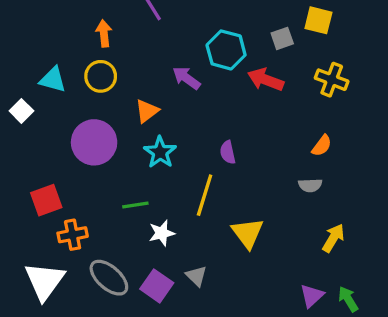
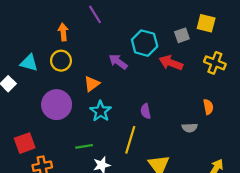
orange semicircle: (322, 146) -> (208, 107), turned -48
gray semicircle: (310, 185) -> (190, 128), moved

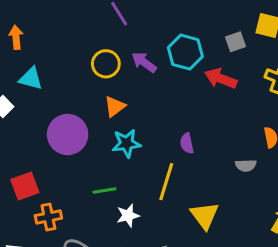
orange arrow: (63, 32) -> (16, 37), moved
yellow circle: (61, 61) -> (106, 64), moved
purple arrow: (118, 62) -> (144, 62), moved
cyan star: (101, 111) -> (126, 143), turned 30

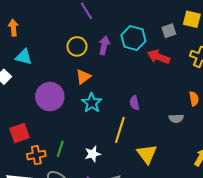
purple arrow: (144, 62) -> (104, 45), turned 66
cyan star: (126, 143) -> (92, 103), turned -30
green line: (104, 190) -> (60, 149), moved, turned -63

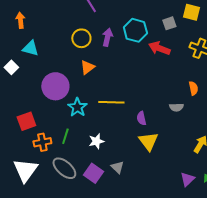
cyan star: (92, 103) -> (77, 107), moved
purple semicircle: (134, 103) -> (141, 118), moved
yellow line: (120, 130) -> (111, 102), moved, turned 75

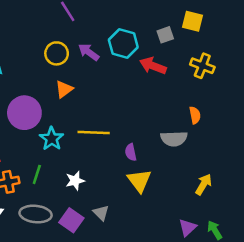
purple arrow: (107, 37) -> (89, 52), turned -66
gray semicircle: (176, 107) -> (174, 139), size x1.5
gray ellipse: (64, 168) -> (36, 214), turned -35

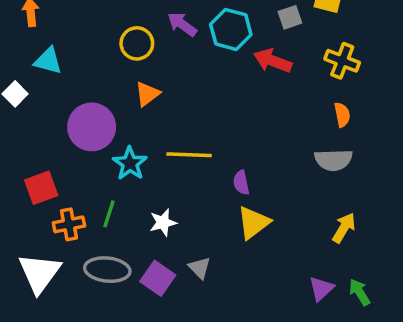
purple arrow: (89, 52) -> (182, 24), moved
orange semicircle: (195, 115) -> (342, 115), moved
gray semicircle: (174, 139) -> (333, 160), moved
yellow triangle: (139, 181) -> (253, 223), turned 30

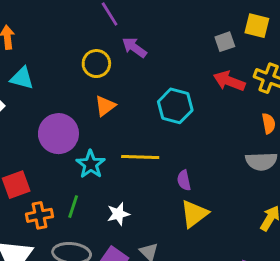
cyan hexagon: (231, 29) -> (175, 106), moved
red arrow: (273, 61) -> (229, 81), moved

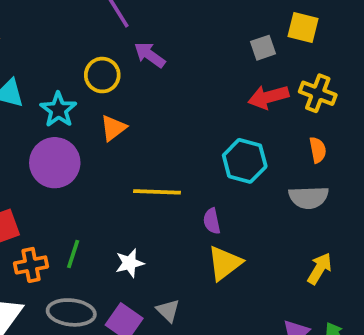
red arrow: (229, 81) -> (268, 97), turned -36
cyan hexagon: (175, 106) -> (245, 161), moved
cyan star: (91, 164) -> (58, 110), moved

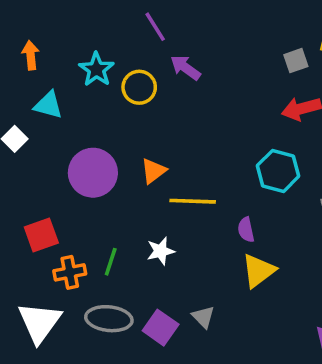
cyan star: (58, 110) -> (96, 69), moved
orange triangle: (113, 128) -> (153, 171), moved
white star: (130, 263) -> (161, 251), moved

